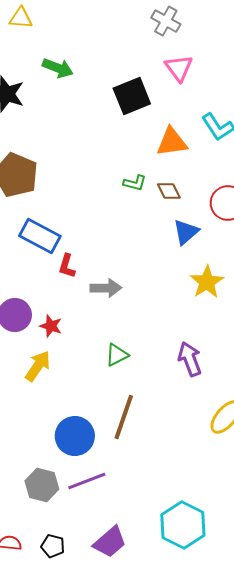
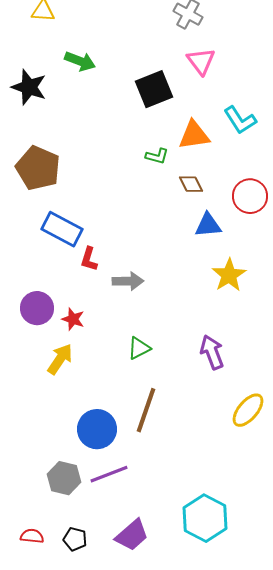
green L-shape: (135, 183) -> (157, 156), moved
blue triangle: (186, 232) -> (208, 225), turned 36

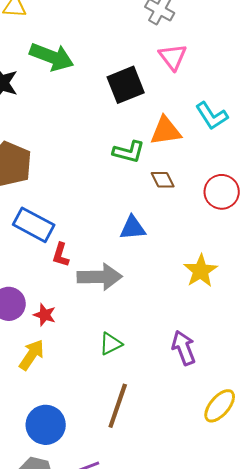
green arrow: (80, 61) -> (52, 57), size x1.4
green L-shape: (157, 156) -> (129, 152), size x1.4
blue triangle: (208, 225) -> (133, 228), moved
gray arrow: (128, 281) -> (100, 277), size x1.4
blue circle: (97, 429) -> (46, 425), moved

